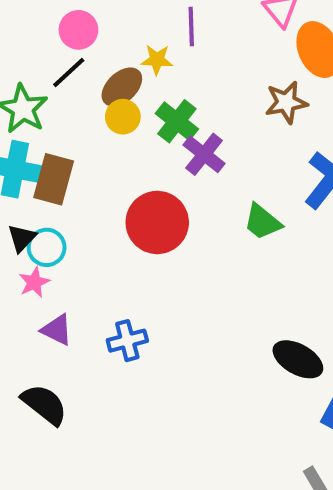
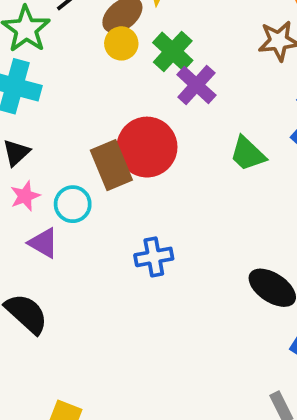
brown rectangle: (54, 179) -> (111, 165), moved, turned -42
cyan circle: (47, 247) -> (73, 204), moved
blue cross: (127, 341) -> (154, 257), moved

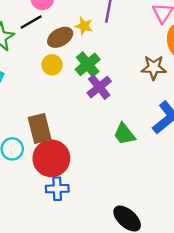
yellow circle: (121, 43) -> (52, 65), moved
red circle: (147, 147) -> (51, 158), moved

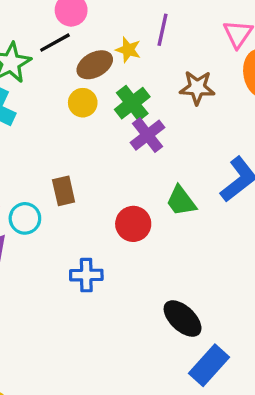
brown star: (154, 68) -> (197, 88), moved
brown rectangle: (40, 128) -> (64, 191), size x0.7
red circle: (51, 158) -> (133, 224), moved, size x0.7

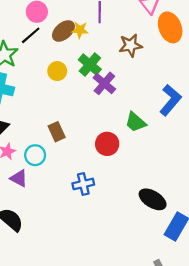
brown ellipse: (95, 65) -> (63, 31), moved

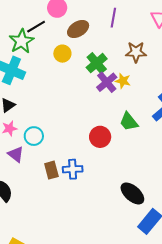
yellow star: (80, 30) -> (123, 81), moved
black line: (31, 35) -> (36, 27), moved
yellow circle: (57, 71) -> (62, 54), moved
brown rectangle: (57, 132) -> (51, 170), moved

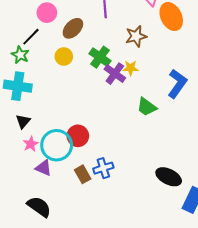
green star: (21, 41) -> (20, 55), size x0.7
cyan circle: (34, 136) -> (57, 145), size x1.6
red circle: (100, 137) -> (78, 136), moved

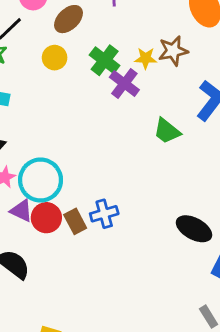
brown star: (136, 36) -> (173, 51), moved
yellow star: (131, 68) -> (146, 58), moved
red circle: (78, 136) -> (46, 218), moved

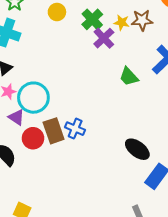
blue cross: (104, 214) -> (75, 129), turned 30
red circle: (46, 218) -> (33, 138), moved
brown rectangle: (75, 221) -> (54, 131), size x1.4

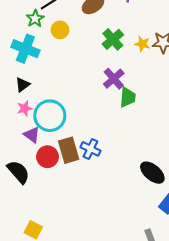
yellow circle: (57, 12) -> (60, 30), moved
purple cross: (104, 38) -> (114, 79), moved
green trapezoid: (129, 77) -> (128, 97), moved, turned -135

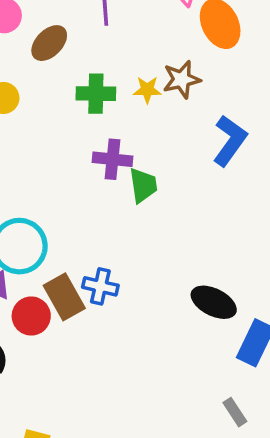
green cross: (113, 39) -> (96, 94), turned -35
purple cross: (114, 79) -> (112, 159), turned -30

